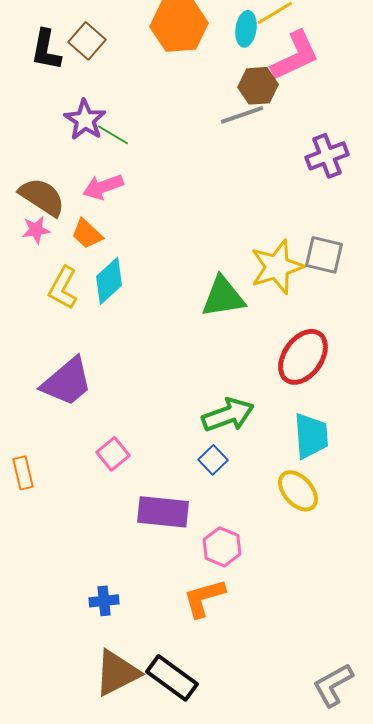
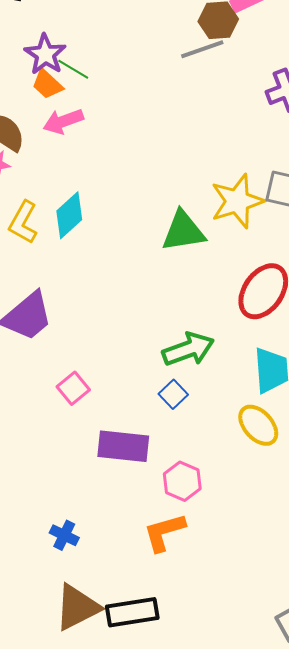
orange trapezoid: (87, 234) -> (47, 84), moved
blue cross: (104, 601) -> (64, 535), turned 32
black rectangle: (172, 678) -> (132, 612), turned -45

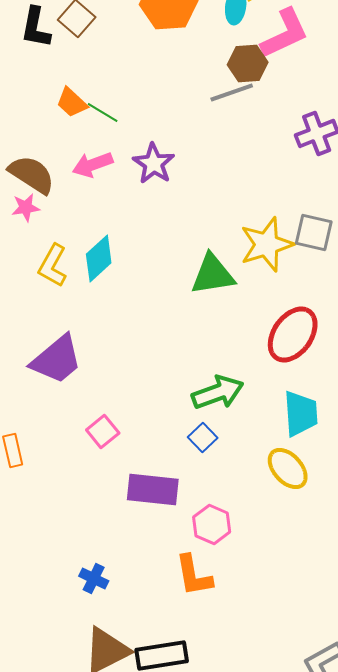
purple star: (45, 54) -> (154, 164), moved
orange trapezoid: (47, 84) -> (72, 102), moved
orange L-shape: (164, 532) -> (194, 576), turned -84

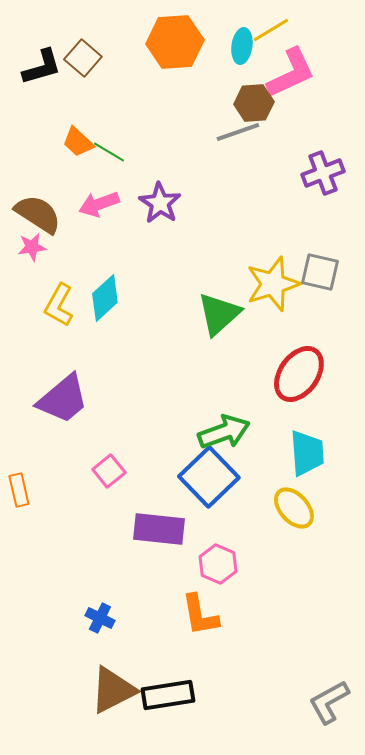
black L-shape: (36, 28) -> (42, 67), turned -117
green triangle: (213, 274) -> (219, 314), turned -33
blue square: (203, 438) -> (209, 477), size x2.0

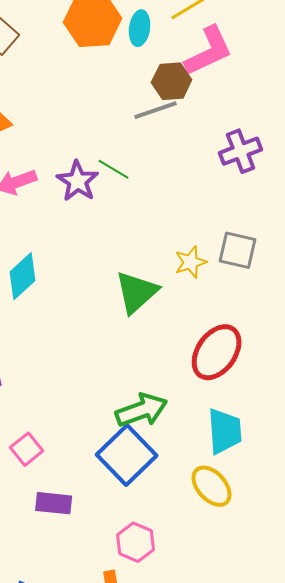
cyan ellipse: (242, 46) -> (140, 28), moved
green line: (109, 152) -> (114, 169), moved
yellow star: (273, 284) -> (191, 262), size x0.6
purple rectangle: (159, 529) -> (54, 503), moved, size x0.7

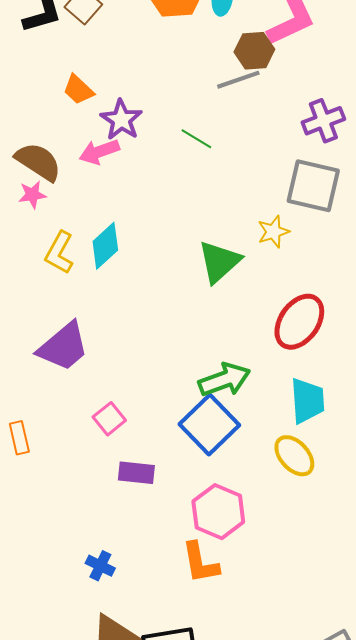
purple star: (78, 181) -> (121, 120), moved
gray square: (238, 250) -> (313, 186), moved, size x1.4
pink hexagon: (136, 542) -> (218, 512), size x1.4

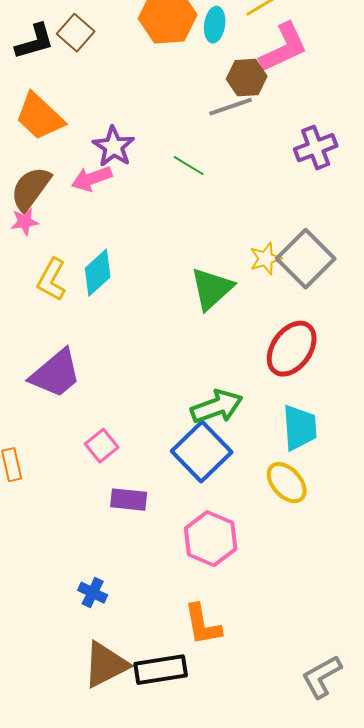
orange trapezoid: (78, 90) -> (40, 117), moved, size x1.6
brown semicircle: (38, 162) -> (31, 189), turned -87
gray square: (313, 186) -> (306, 259), moved, turned 32
orange L-shape: (200, 563) -> (203, 625), moved

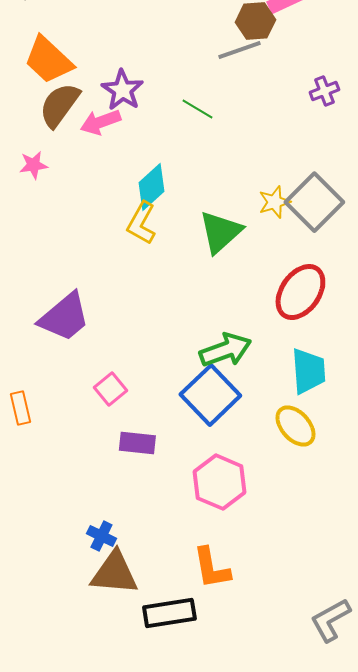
purple cross: (316, 148) -> (324, 91), size x0.7
brown semicircle: (31, 189) -> (59, 105), moved
cyan diamond: (98, 273) -> (151, 187), moved
yellow L-shape: (52, 280) -> (141, 223), moved
brown triangle: (106, 665) -> (114, 573), moved, turned 32

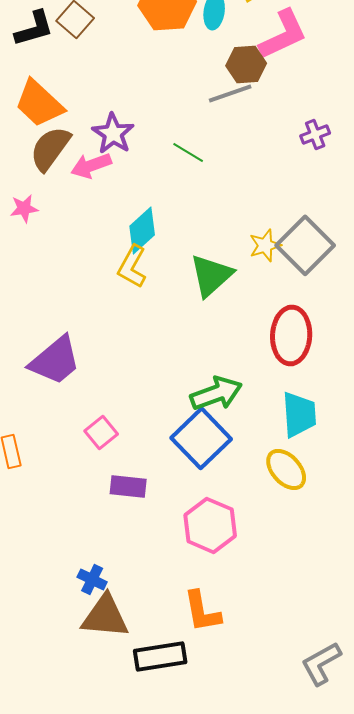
red ellipse: (300, 292) -> (291, 335), turned -32

